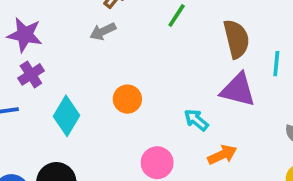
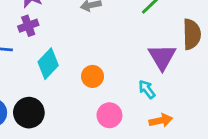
purple triangle: (238, 90) -> (162, 57), moved, turned 32
orange circle: (127, 99) -> (92, 76), moved

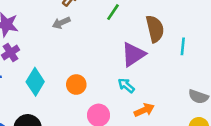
purple triangle: (162, 57) -> (133, 54), turned 40

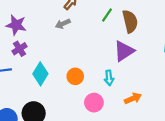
brown semicircle: (155, 29) -> (130, 21), moved
cyan arrow: (126, 85) -> (109, 78), moved, turned -136

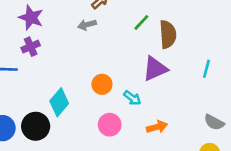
cyan diamond: (40, 74) -> (59, 102), moved
orange circle: (75, 76) -> (102, 84), moved
cyan arrow: (109, 78) -> (132, 98), turned -56

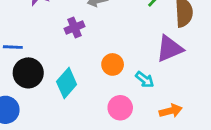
purple cross: (31, 47) -> (75, 27), moved
black circle: (36, 126) -> (28, 73), moved

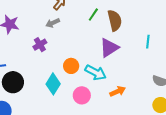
cyan arrow: (145, 80) -> (96, 73), size x1.5
cyan diamond: (67, 83) -> (53, 84), moved

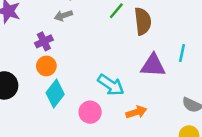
purple triangle: (109, 48) -> (153, 66), moved, turned 30
orange circle: (71, 66) -> (46, 66), moved

